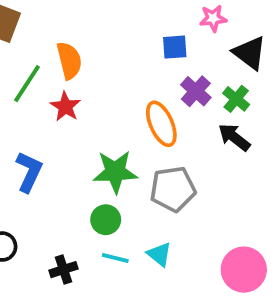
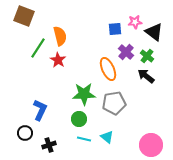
pink star: (213, 18) -> (135, 22), moved
blue L-shape: (29, 172) -> (40, 110), moved
black cross: (63, 270) -> (49, 145), moved

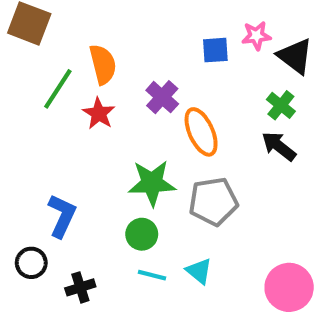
purple cross: (126, 52) -> (162, 97), moved

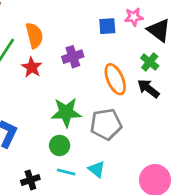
purple cross: (162, 97) -> (73, 57), turned 30
orange ellipse: (201, 132) -> (115, 79), moved
black cross: (80, 287) -> (30, 180), moved

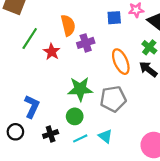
orange semicircle: (34, 35) -> (68, 25), moved
cyan line: (66, 172) -> (80, 138), turned -40
black cross: (30, 180) -> (51, 134), moved

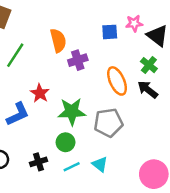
red star: (52, 52) -> (40, 93), moved
blue L-shape: (32, 107) -> (18, 114), moved, turned 40

